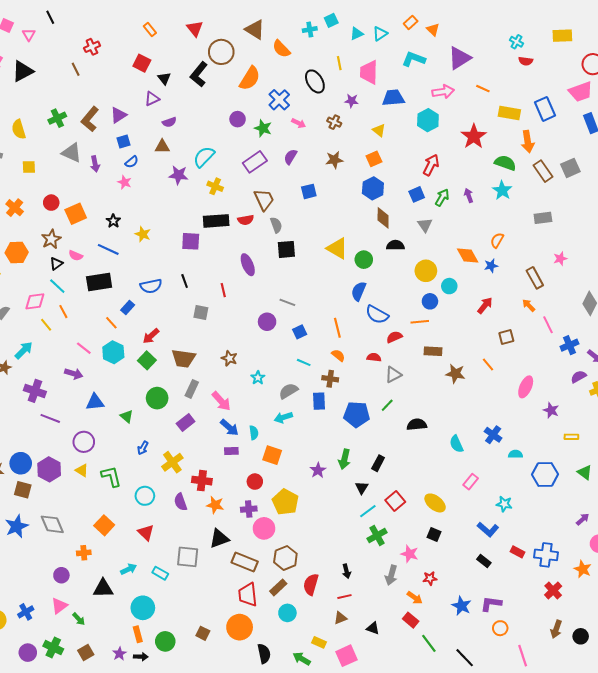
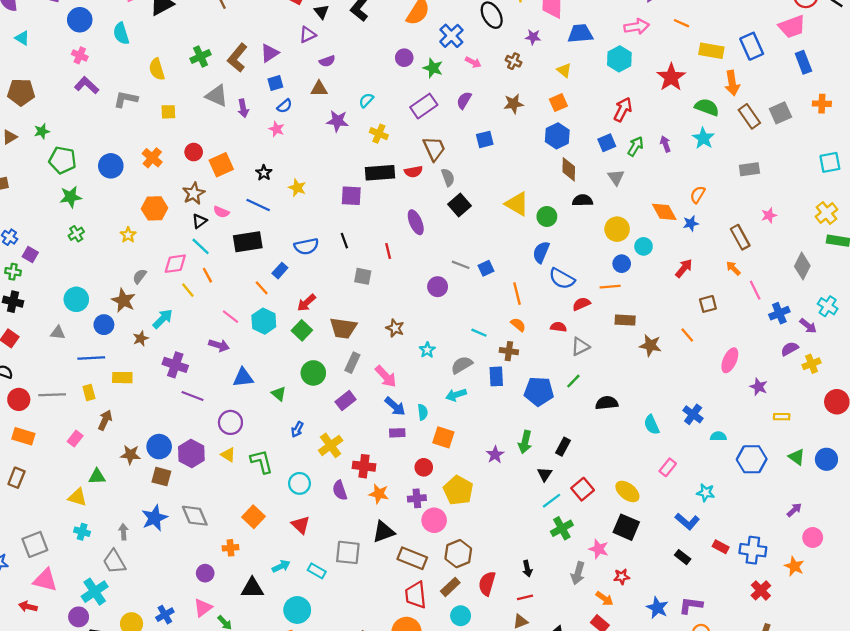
cyan semicircle: (204, 157) -> (366, 100), size x0.6
black square: (286, 249) -> (459, 205), turned -36
blue square: (300, 332) -> (486, 268), moved
black square: (434, 535) -> (626, 527), size x1.6

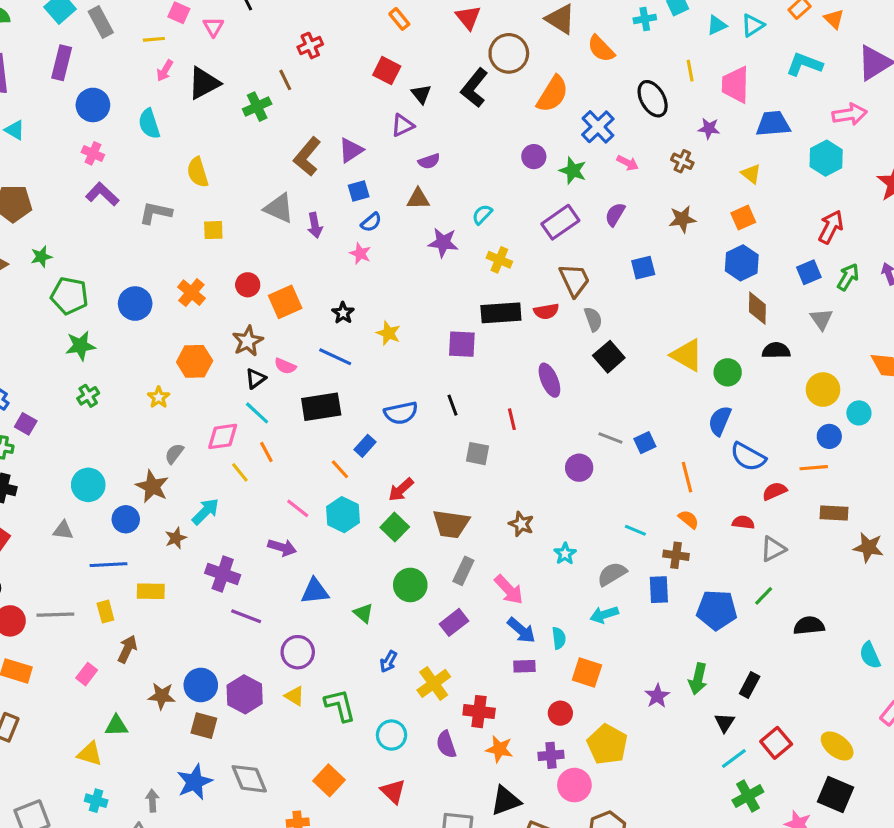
green cross: (201, 57) -> (257, 107), moved

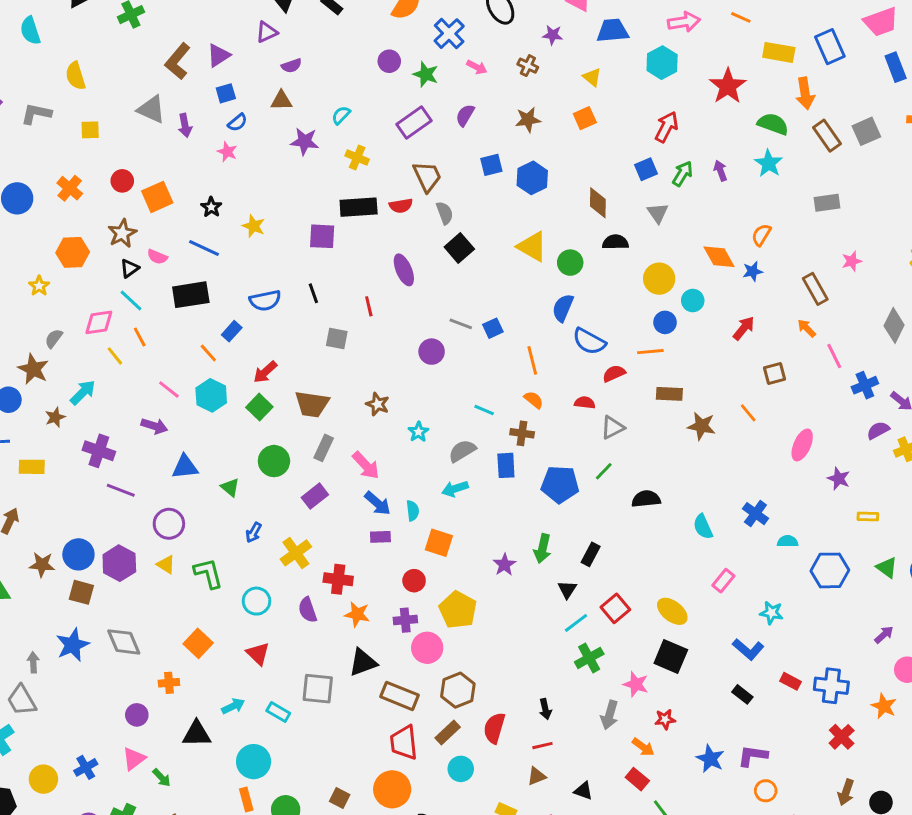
blue hexagon: (742, 263) -> (532, 178), moved

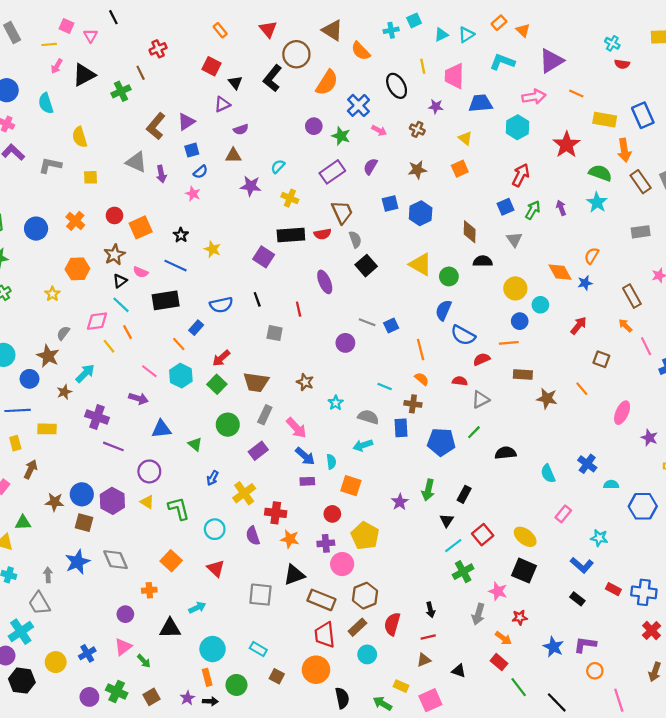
purple square: (322, 236) -> (264, 257), turned 30
brown square: (774, 373) -> (601, 359), turned 35
gray semicircle: (462, 451) -> (368, 417), turned 48
cyan rectangle: (278, 712) -> (258, 649), moved

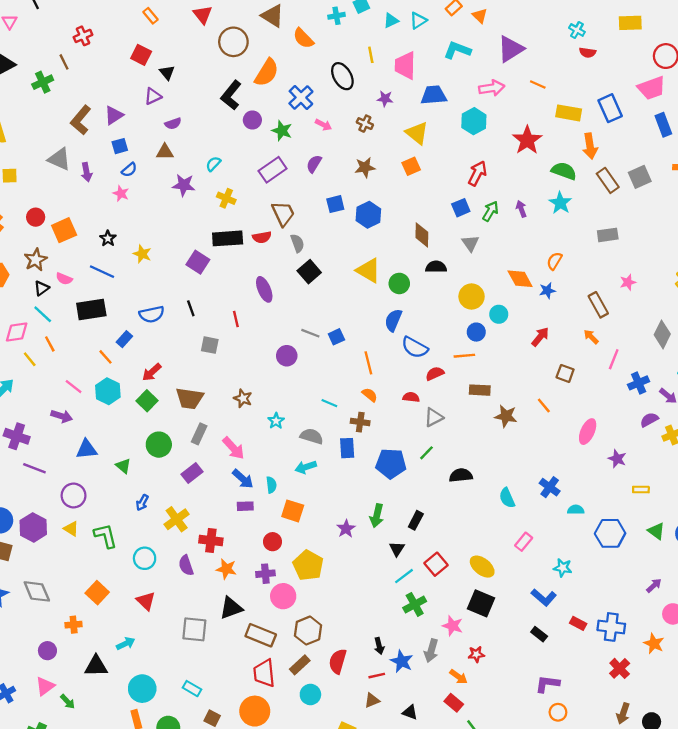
black L-shape: (272, 78) -> (231, 95), moved
yellow triangle: (465, 138) -> (417, 133), size x1.5
pink line: (646, 346) -> (614, 359), turned 48
blue star: (553, 647) -> (402, 661), moved

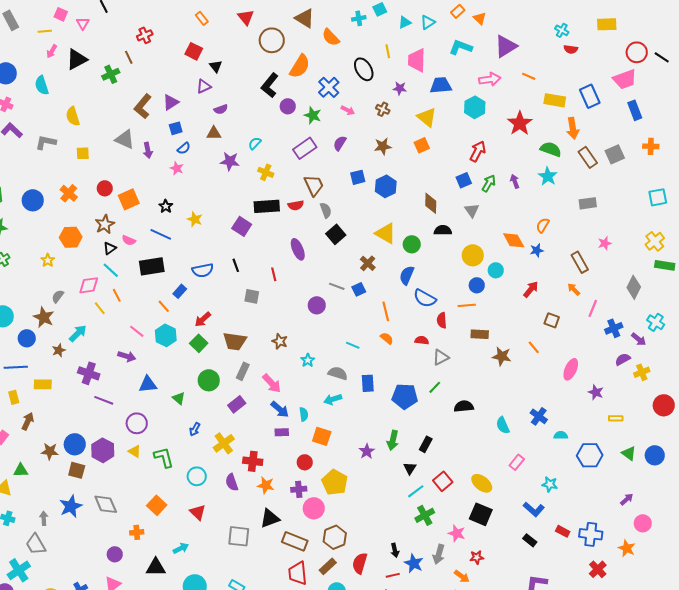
red semicircle: (435, 373) -> (442, 320), turned -70
brown cross: (360, 422) -> (368, 263), moved, turned 35

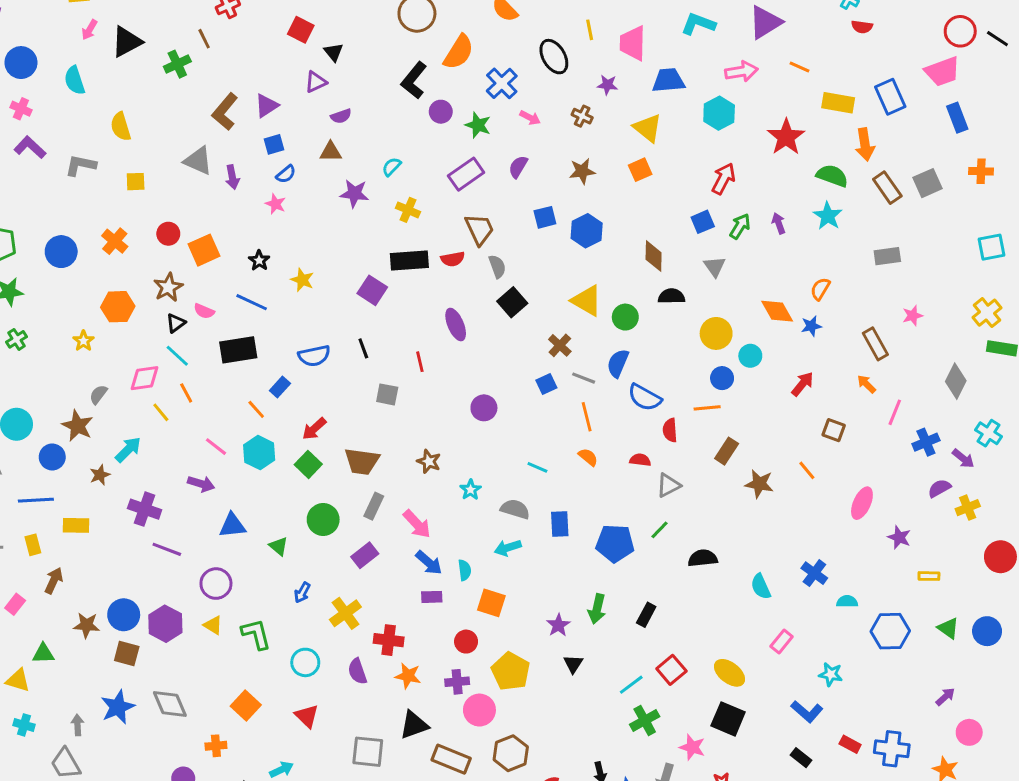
gray line: (337, 286) -> (584, 378), moved
brown rectangle: (480, 334) -> (727, 451), turned -60
black triangle: (410, 468) -> (573, 664), moved

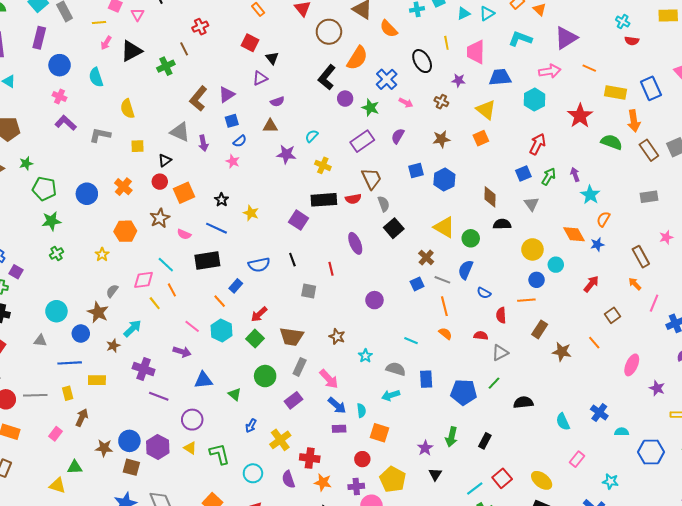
cyan star: (828, 216) -> (590, 195), moved
black triangle: (176, 323) -> (165, 160), moved
blue semicircle: (645, 397) -> (484, 293), size x0.6
brown square: (834, 430) -> (613, 315), turned 35

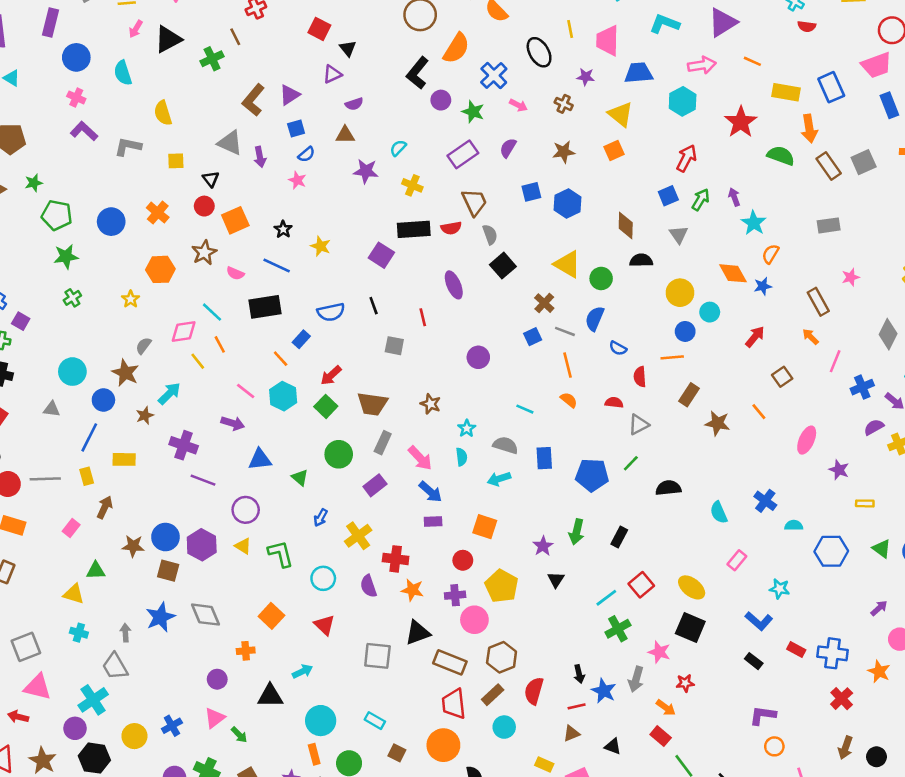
black triangle: (165, 160) -> (211, 179), turned -32
blue line: (70, 363) -> (89, 437), turned -60
cyan semicircle: (361, 410) -> (462, 457), moved

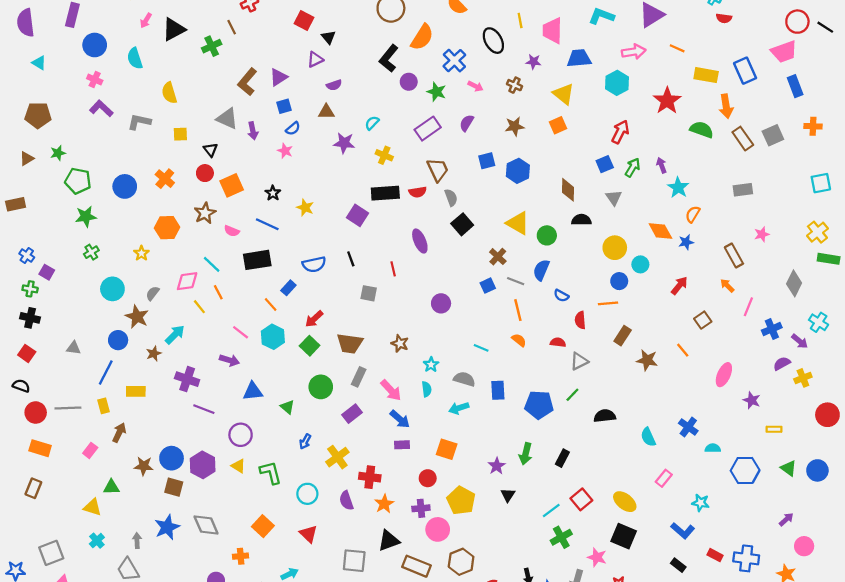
cyan circle: (72, 372) -> (112, 289), moved
orange star: (412, 590) -> (384, 504), turned 30
cyan cross: (79, 633) -> (97, 541), turned 32

